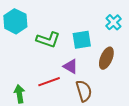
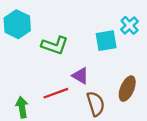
cyan square: (82, 40) -> (106, 41), moved
brown ellipse: (106, 58) -> (127, 89), moved

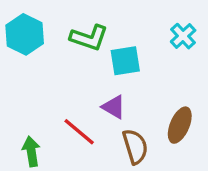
cyan square: (106, 41) -> (125, 61), moved
green L-shape: (55, 45) -> (89, 38), moved
red line: (56, 93) -> (79, 132), turned 60

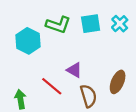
cyan hexagon: (25, 34) -> (28, 41), moved
cyan square: (125, 61) -> (91, 24), moved

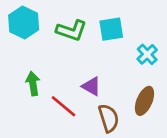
cyan cross: (120, 24) -> (147, 54), moved
cyan hexagon: (28, 41) -> (24, 23), moved
green arrow: (20, 99) -> (33, 84), moved

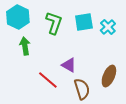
green L-shape: (71, 30) -> (54, 23), turned -90
cyan cross: (147, 54) -> (108, 27), moved
green arrow: (33, 84) -> (25, 46), moved

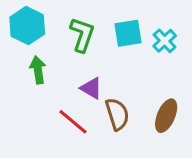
purple triangle: (69, 65) -> (91, 88), moved
brown semicircle: (82, 89) -> (117, 114), moved

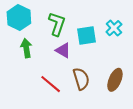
cyan square: (128, 33) -> (86, 35), moved
purple triangle: (91, 88) -> (63, 50), moved

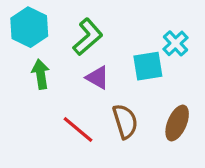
green L-shape: (57, 24) -> (88, 37), turned 30
cyan square: (86, 35) -> (148, 66), moved

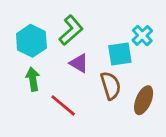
cyan hexagon: (29, 27) -> (31, 41), moved
green arrow: (41, 74) -> (33, 79), moved
brown semicircle: (125, 121) -> (111, 86), moved

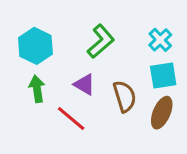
green L-shape: (71, 30) -> (101, 41), moved
cyan square: (120, 54) -> (163, 76), moved
purple triangle: (79, 63) -> (84, 84), moved

